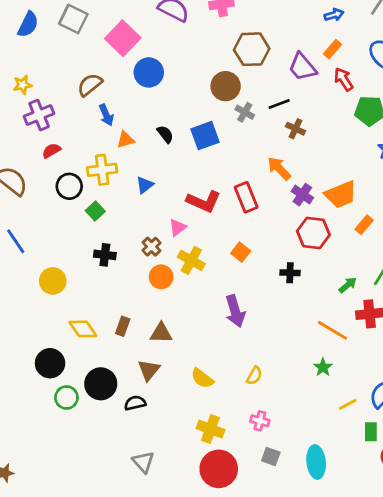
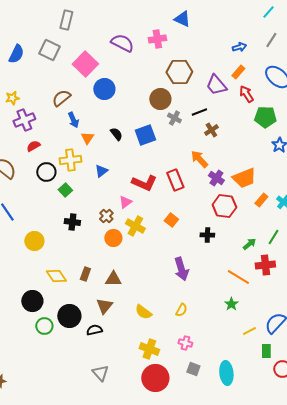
brown cross: (296, 129) -> (211, 130), turned 32
orange triangle: (125, 140) -> (87, 138), turned -40
purple arrow: (235, 311) -> (181, 269), moved

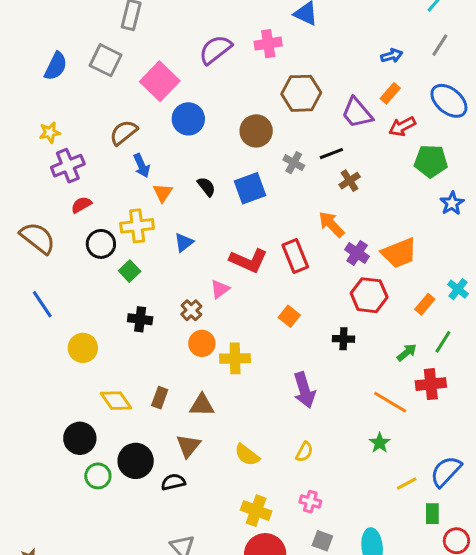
purple semicircle: (122, 43) -> (215, 50), turned -65
red arrow: (246, 94) -> (402, 126), turned -84
brown circle: (160, 99) -> (256, 131), moved
orange rectangle: (261, 200) -> (425, 304), moved
yellow cross: (135, 226) -> (235, 358), moved, turned -30

